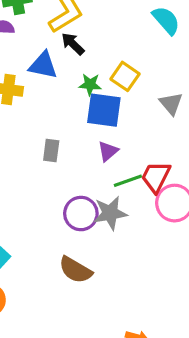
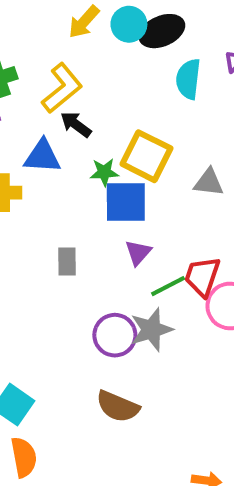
cyan semicircle: (166, 20) -> (188, 79), turned -124
yellow square: (125, 76) -> (146, 156), size x1.4
gray triangle: (171, 104) -> (209, 182), turned -35

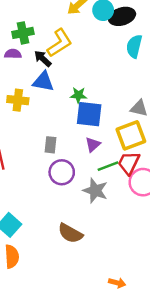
black arrow: (76, 124) -> (43, 59), moved
yellow square: (146, 156) -> (131, 135), moved, turned 36
gray star: (151, 330) -> (95, 191), turned 30
purple circle: (115, 335) -> (62, 172), moved

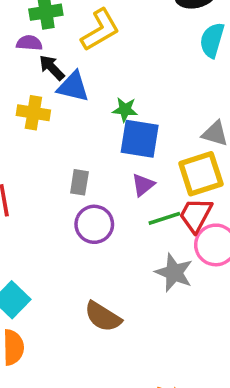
black arrow: (43, 59) -> (52, 68), moved
gray star: (95, 191) -> (174, 273), moved

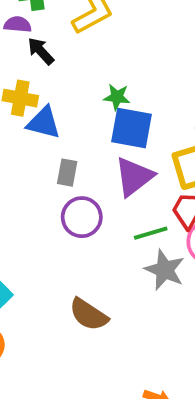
blue triangle: (73, 87) -> (44, 123), moved
purple triangle: (143, 185) -> (134, 177), size x1.6
green line: (164, 218) -> (151, 233), moved

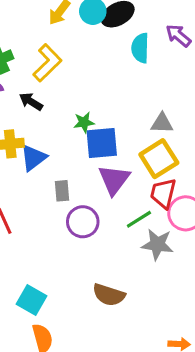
black arrow: (41, 51) -> (31, 102), moved
blue triangle: (44, 123) -> (33, 158), turned -36

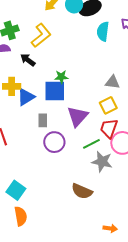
blue square: (102, 143) -> (55, 91), moved
yellow square: (159, 159) -> (108, 105), size x0.7
brown semicircle: (109, 295) -> (82, 191), moved

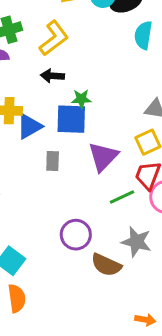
black arrow: (28, 60) -> (52, 76), moved, turned -35
purple circle: (54, 142) -> (76, 235), moved
gray star: (102, 162) -> (136, 242), moved

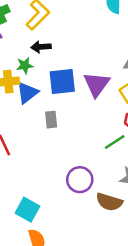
green star: (81, 99) -> (25, 65), moved
purple triangle: (103, 157) -> (97, 84), moved

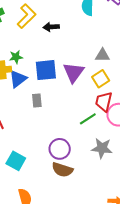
black arrow: (41, 47) -> (51, 27), moved
brown semicircle: (109, 202) -> (62, 170), moved
cyan square: (27, 210) -> (16, 161), moved

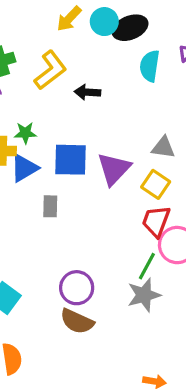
yellow square: (101, 79) -> (156, 184), turned -30
green line: (88, 119) -> (147, 266), moved, turned -36
gray star: (102, 148) -> (144, 295), turned -30

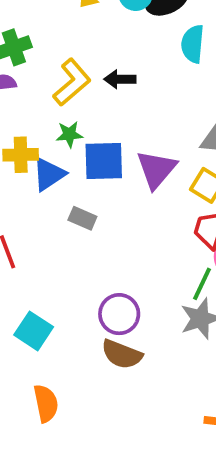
yellow L-shape: (50, 70) -> (72, 82), moved
green star: (25, 133) -> (69, 134), moved
gray rectangle: (50, 206) -> (82, 218), turned -65

